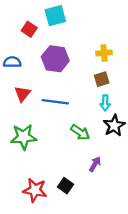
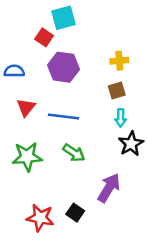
red square: (29, 29) -> (44, 37), moved
green arrow: (80, 132) -> (74, 153), moved
purple arrow: (95, 164) -> (109, 188), size x1.6

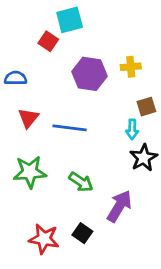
purple hexagon: (64, 67) -> (89, 74), moved
brown square: (117, 91) -> (146, 107), moved
green arrow: (74, 153) -> (81, 182), moved

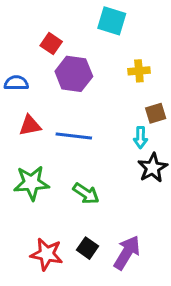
cyan square: (70, 20) -> (112, 21), moved, turned 32
purple hexagon: (89, 74) -> (74, 74), moved
red triangle: (28, 118) -> (30, 125), turned 40
purple arrow: (119, 206) -> (127, 253), moved

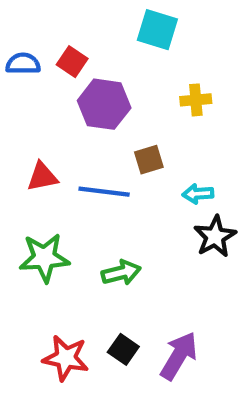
blue semicircle: (16, 83) -> (23, 64), moved
brown square: (156, 113) -> (149, 160), moved
cyan arrow: (140, 138) -> (198, 194), turned 85
green arrow: (86, 194) -> (121, 273), turned -48

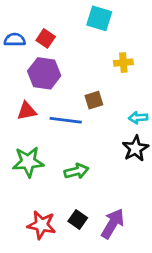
purple hexagon: (104, 104) -> (44, 73), moved
cyan arrow: (198, 194) -> (138, 118), moved

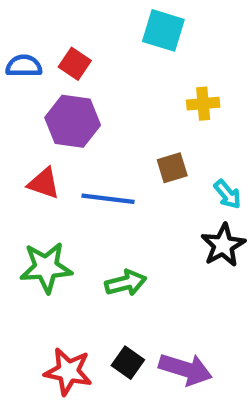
brown square: (94, 100) -> (172, 168), moved
red triangle: (27, 111) -> (44, 183), turned 30
cyan arrow: (138, 118) -> (228, 194), turned -126
purple arrow: (113, 224) -> (185, 369), turned 76

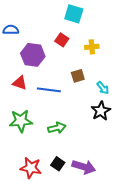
red square: (75, 64) -> (62, 40), moved

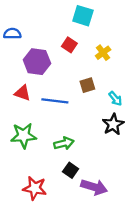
yellow cross: (92, 47) -> (103, 53), turned -32
black square: (58, 164) -> (71, 170), moved

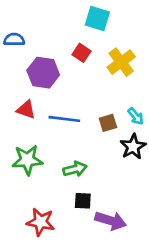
yellow cross: (103, 53) -> (121, 62), size x1.5
brown square: (87, 85) -> (108, 123), moved
black square: (71, 170) -> (83, 201), turned -32

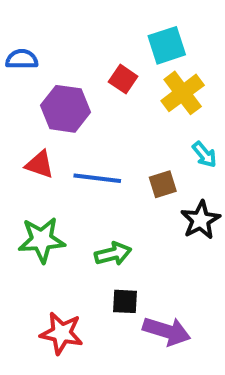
cyan square: (97, 18) -> (167, 45), moved, turned -35
cyan arrow: (136, 116) -> (204, 154), moved

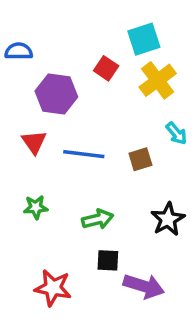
red triangle: (40, 164) -> (34, 142), turned 36
black star: (200, 220) -> (168, 219), moved
green star: (42, 240) -> (36, 207), size x0.6

